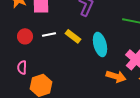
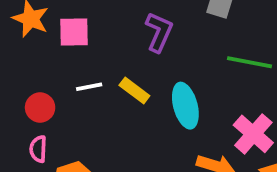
red circle: (25, 36) -> (40, 108), moved

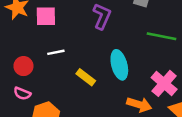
yellow rectangle: (134, 91) -> (86, 77), moved
pink semicircle: (38, 149) -> (22, 93), turned -70

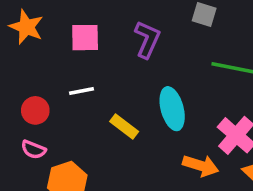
pink square: (46, 16) -> (85, 38), moved

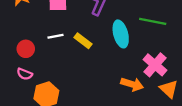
cyan ellipse: (172, 109) -> (121, 34), moved
yellow rectangle: (124, 126) -> (83, 41), moved

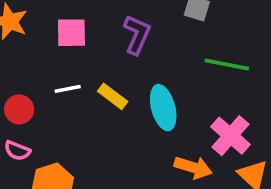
cyan ellipse: (121, 34) -> (163, 108), moved

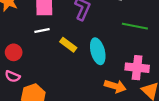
white line: (68, 89) -> (42, 31), moved
pink cross: (231, 136) -> (137, 68), turned -35

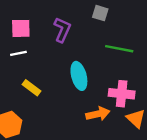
yellow rectangle: (68, 45) -> (31, 88), moved
orange arrow: (115, 86) -> (98, 114), turned -30

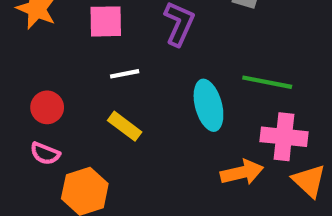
green line: (119, 49) -> (267, 82), moved
white line: (18, 53) -> (125, 74), moved

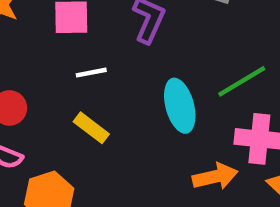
green line: (267, 82) -> (242, 81), turned -42

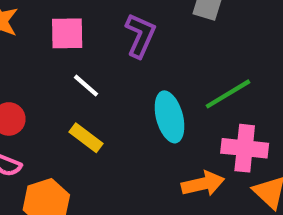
white line: (91, 73) -> (86, 86), turned 52

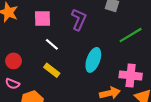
green line: (228, 94) -> (131, 35), moved
cyan ellipse: (170, 117) -> (93, 60), turned 35

